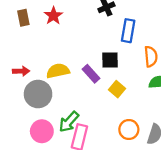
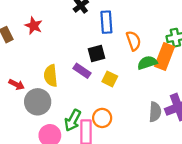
red arrow: (21, 71) -> (17, 85), turned 42
yellow semicircle: (58, 71) -> (51, 76), turned -70
orange circle: (129, 130) -> (102, 118), moved

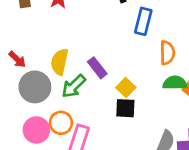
black square: (97, 54) -> (125, 108), moved
orange circle: (102, 118) -> (61, 123), moved
green arrow: (73, 120) -> (74, 86), moved

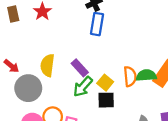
blue rectangle: (143, 21) -> (97, 24), moved
orange semicircle: (167, 53) -> (130, 76), moved
green arrow: (74, 86) -> (83, 87), moved

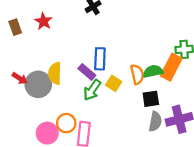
blue rectangle: (97, 24) -> (100, 59), moved
gray circle: (28, 88) -> (38, 84), moved
black square: (106, 100) -> (151, 99), moved

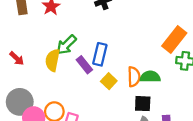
orange rectangle: (171, 67) -> (174, 40), moved
gray circle: (38, 84) -> (20, 102), moved
green arrow: (92, 90) -> (66, 45), moved

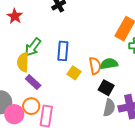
purple rectangle: (84, 65) -> (33, 82), moved
black square: (143, 104) -> (106, 88), turned 35

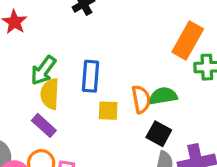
yellow semicircle: (23, 62) -> (50, 94), moved
yellow square: (74, 73) -> (108, 111), turned -32

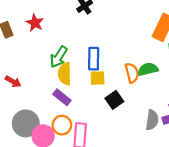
yellow square: (108, 111) -> (98, 78), moved
black square: (159, 134) -> (114, 100), moved, turned 30

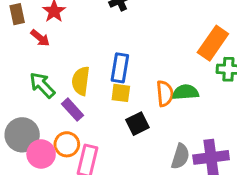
green arrow: (59, 57) -> (42, 85), moved, turned 95
red arrow: (13, 82) -> (40, 38), moved

